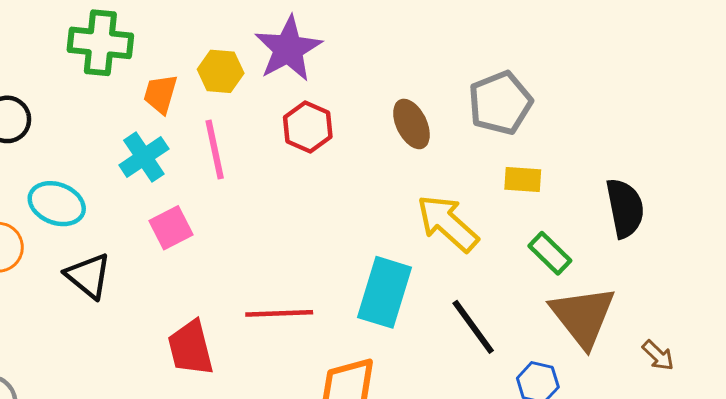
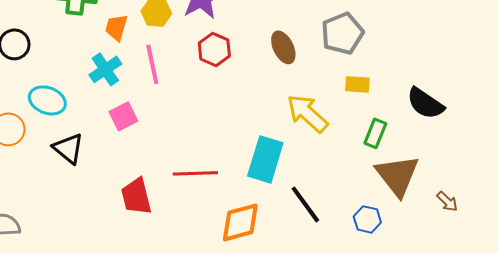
black semicircle: (625, 208) -> (425, 103), turned 135
green rectangle: (550, 253) -> (375, 133), turned 68
black line: (473, 327) -> (305, 204), moved

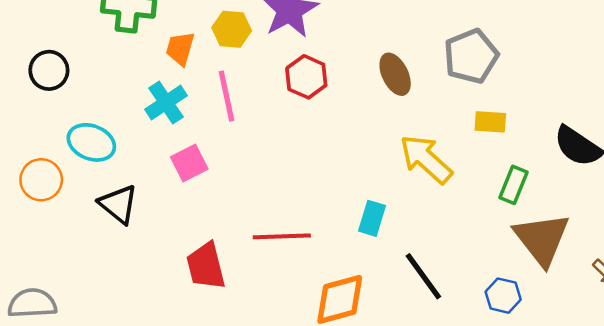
cyan rectangle: (265, 159) -> (372, 218), size x0.6

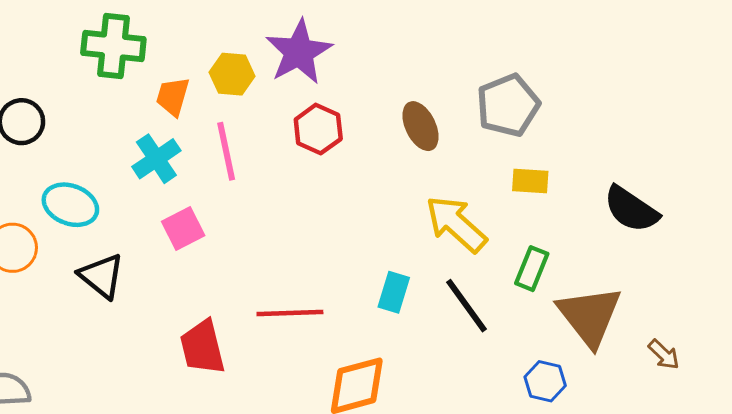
green rectangle: (513, 185) -> (532, 269), moved
black line: (423, 276) -> (466, 306), moved

